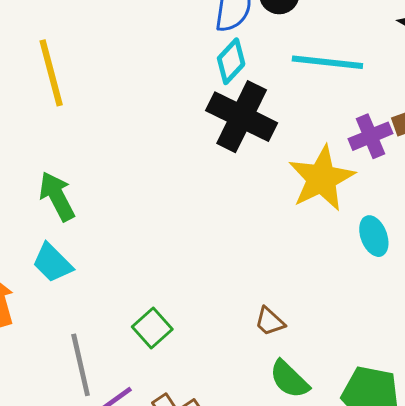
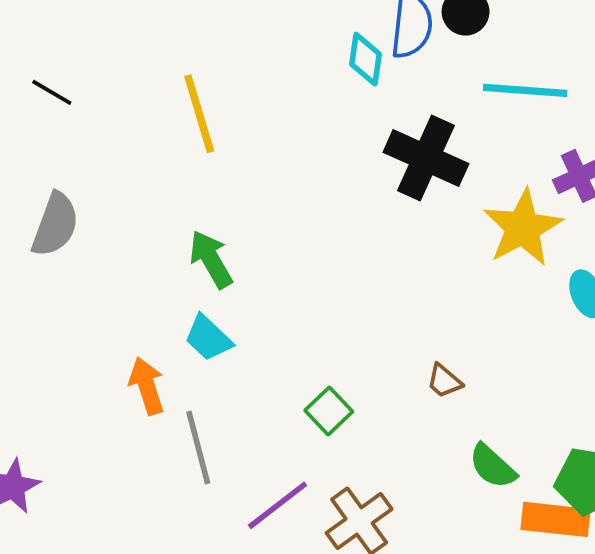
cyan diamond: (231, 61) -> (366, 59), moved, turned -33
brown trapezoid: (270, 321) -> (444, 381), moved
gray line: (81, 365) -> (198, 448), moved

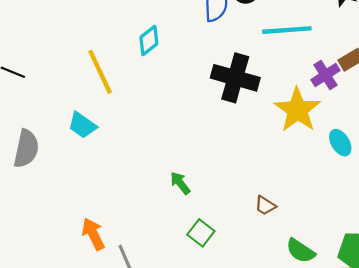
cyan diamond: (366, 59) -> (149, 40), moved, turned 52
green arrow: (211, 259) -> (180, 183), moved, size x0.7
cyan trapezoid: (208, 338) -> (82, 125), moved

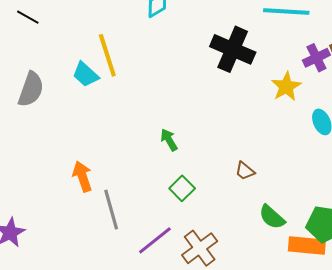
yellow line: (100, 72) -> (107, 55), moved
yellow star: (297, 110) -> (286, 87), size x0.7

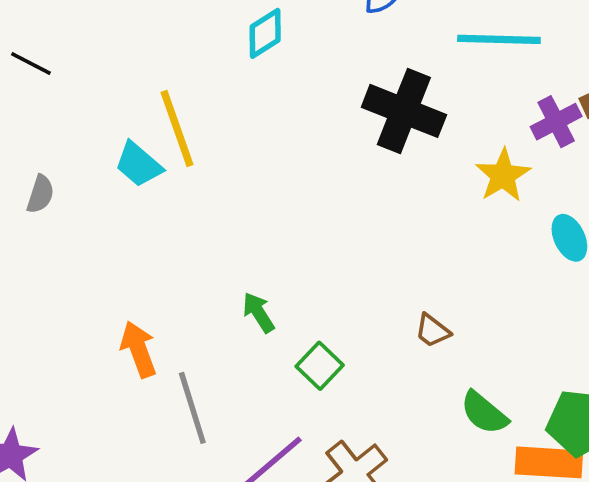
gray semicircle: (31, 89) -> (40, 194), size x0.6
green arrow: (169, 140) -> (259, 312), moved

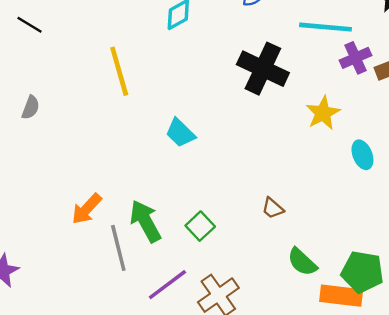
purple cross: (556, 122) -> (355, 58), moved
cyan trapezoid: (139, 164) -> (180, 133), moved
green arrow: (259, 312) -> (145, 221), moved, size x1.6
orange arrow: (139, 349) -> (87, 209), turned -120

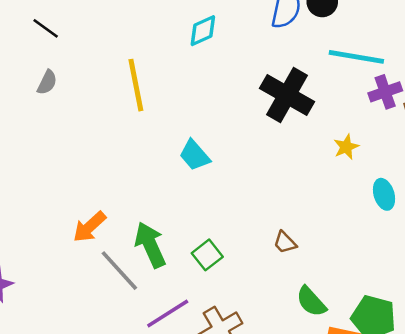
gray semicircle: (31, 107) -> (47, 82), moved
yellow star: (323, 113) -> (346, 147), size x0.7
gray line: (118, 248) -> (119, 271), turned -33

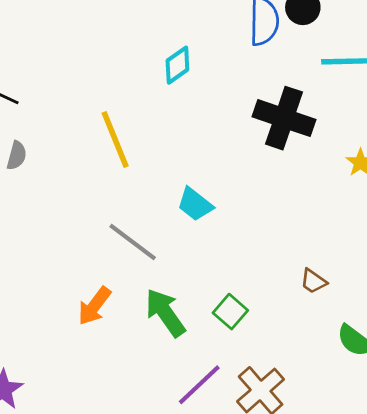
gray line: (119, 271) -> (133, 242), moved

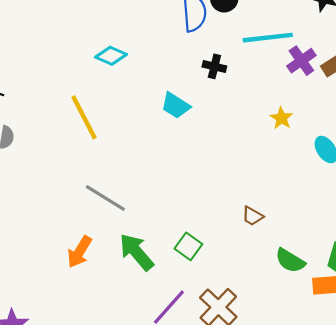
cyan diamond: (177, 65) -> (111, 56), moved, turned 64
black cross: (284, 118) -> (214, 66), moved, size x0.5
cyan trapezoid: (195, 204) -> (176, 105), moved

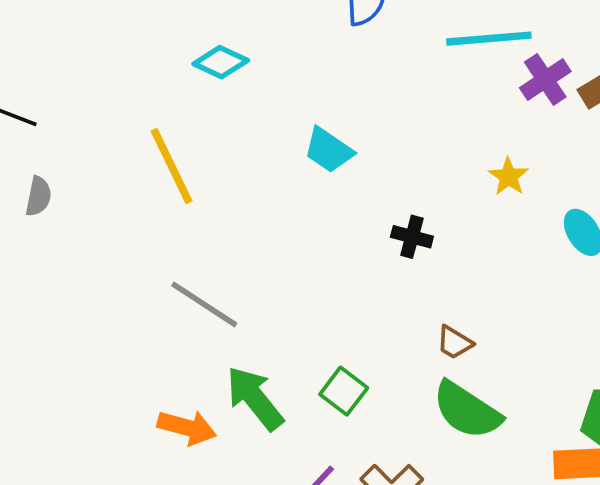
black cross: (214, 66) -> (412, 237), moved
orange arrow: (79, 252) -> (187, 428), moved, turned -108
green semicircle: (290, 261) -> (467, 410), moved, size x1.4

